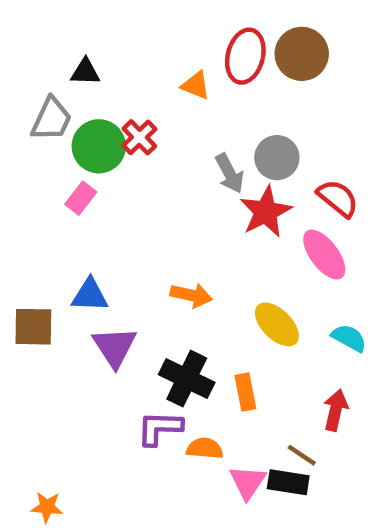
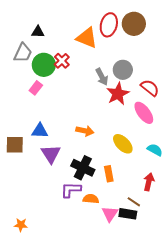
orange triangle: (196, 85) -> (87, 38), size x1.6

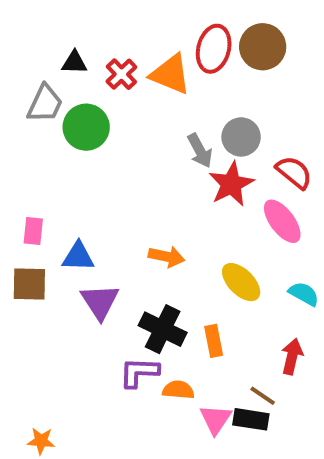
red cross: (62, 61) -> (121, 74), moved
pink rectangle: (36, 88) -> (33, 231), moved, turned -32

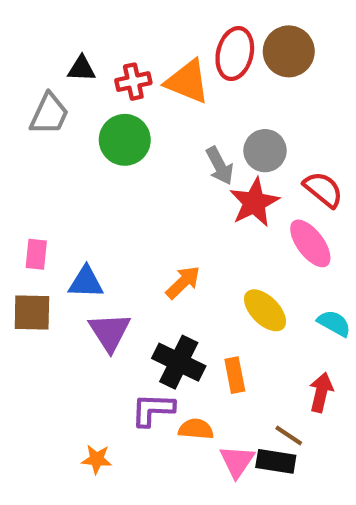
red cross: (121, 74) -> (133, 82), turned 32
green circle: (86, 127) -> (125, 140), moved
orange arrow: (167, 257) -> (183, 282), turned -56
orange star: (41, 441) -> (97, 459), moved

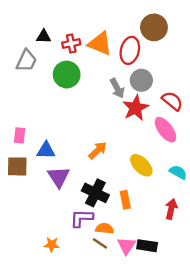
red ellipse: (235, 54) -> (130, 50), moved
brown line: (289, 435) -> (100, 243), moved

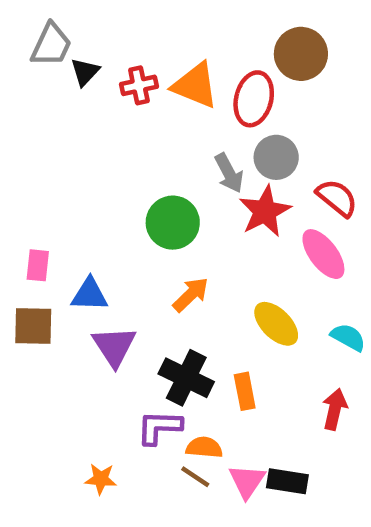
black triangle: (44, 37) -> (85, 72), turned -49
gray trapezoid: (26, 61) -> (51, 45), moved
green circle: (67, 75) -> (173, 223), moved

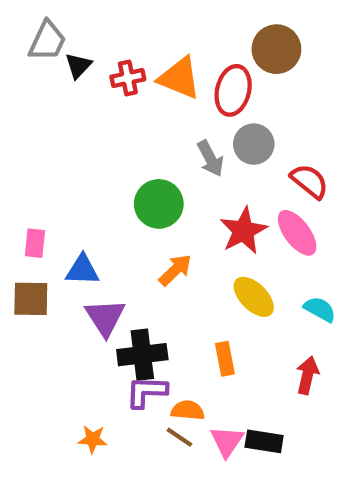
red star: (265, 211) -> (243, 231), moved
black cross: (186, 378) -> (142, 355), moved, turned -33

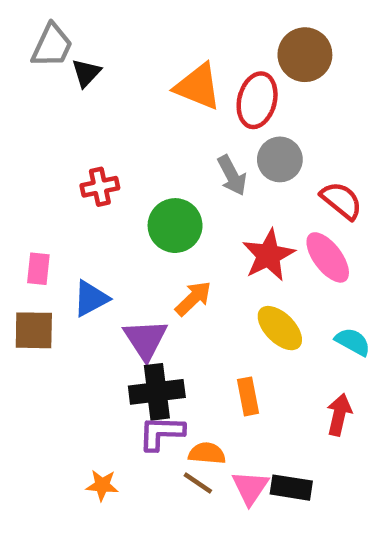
red cross: (128, 78) -> (100, 187), moved
blue triangle: (82, 270) -> (91, 298), turned -30
purple triangle: (105, 317) -> (145, 339), moved

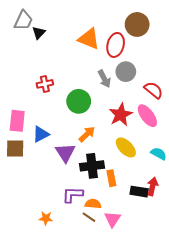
pink rectangle: (38, 269) -> (17, 121), size x1.5
black cross: (157, 392) -> (92, 166), moved
black rectangle: (291, 488) -> (139, 192), moved

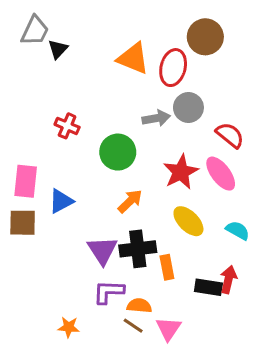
gray arrow: (104, 79) -> (156, 118), turned -72
red cross: (45, 84) -> (67, 126), turned 35
purple triangle: (65, 153) -> (102, 250), moved

